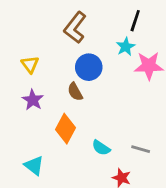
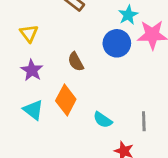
blue circle: (89, 67) -> (117, 43), moved
gray line: (141, 149) -> (144, 121), turned 72
cyan triangle: (34, 165) -> (33, 110), moved

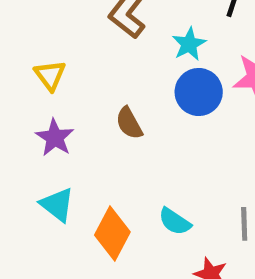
cyan star: (128, 15) -> (189, 44), moved
orange diamond: (66, 100) -> (112, 233), moved

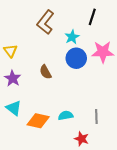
cyan semicircle: (175, 221) -> (66, 115), turned 136
orange diamond: (112, 233) -> (38, 121), turned 75

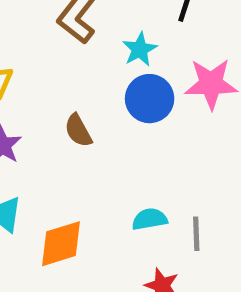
cyan semicircle: (66, 115) -> (150, 219), moved
orange diamond: (38, 121) -> (61, 244), turned -30

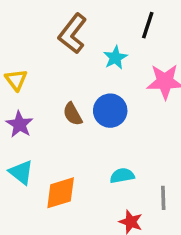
blue circle: (150, 99) -> (110, 111), moved
gray line: (196, 234) -> (163, 198), moved

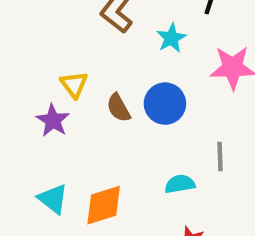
yellow triangle: (16, 80) -> (74, 85), moved
cyan triangle: (21, 172) -> (53, 199), moved
gray line: (163, 198) -> (220, 156), moved

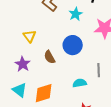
brown semicircle: (118, 108) -> (50, 57), moved
purple star: (53, 121) -> (23, 64), moved

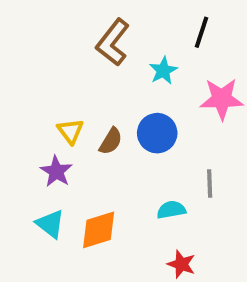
yellow triangle: (30, 36) -> (70, 131), moved
brown semicircle: (50, 57) -> (111, 141), moved, turned -120

